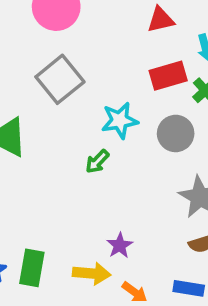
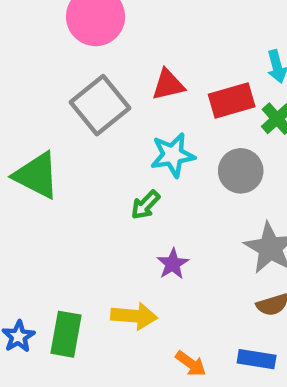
red triangle: (161, 20) -> (168, 85), moved
purple star: (120, 245) -> (173, 264), moved
yellow arrow: (92, 273) -> (134, 316), moved

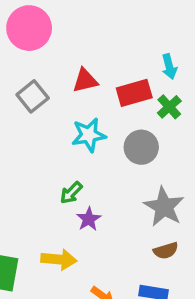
gray square: (100, 105) -> (33, 96), size x0.7
green arrow: (145, 205) -> (71, 193), moved

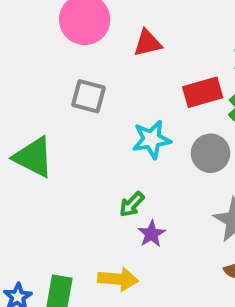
red triangle: (85, 81) -> (148, 43), moved
gray square: (33, 96) -> (89, 96), turned -36

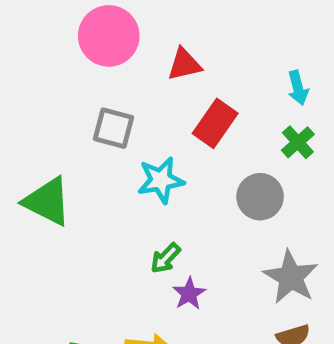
red rectangle: (203, 92) -> (215, 123), moved, turned -39
cyan star: (151, 139) -> (161, 180), moved

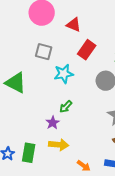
red triangle: (184, 64) -> (74, 25), turned 35
purple star: (189, 294) -> (53, 123), moved

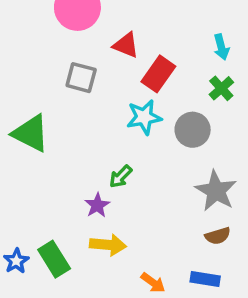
red triangle: (74, 25) -> (126, 45), moved
cyan star: (64, 74) -> (144, 117), moved
green rectangle: (29, 153) -> (54, 259), turned -42

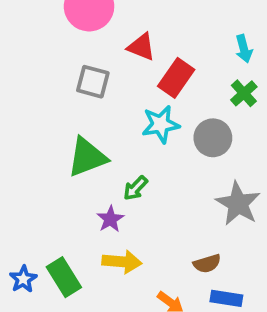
green triangle: (31, 133) -> (87, 157), moved, turned -48
brown semicircle: (218, 236) -> (207, 264), moved

